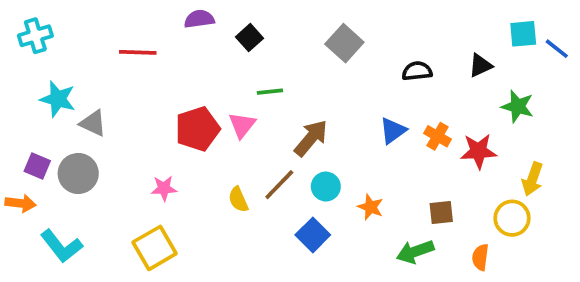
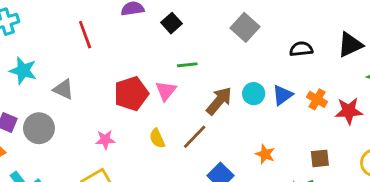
red line: (138, 52) -> (85, 35), turned 68
black triangle: (480, 65) -> (350, 45), size x1.4
gray triangle: (93, 123) -> (63, 89), moved
cyan circle: (326, 187) -> (254, 94), moved
yellow semicircle: (238, 200) -> (157, 138), moved

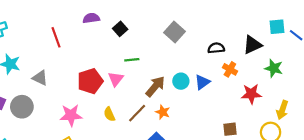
orange cross: (317, 99) -> (230, 69), moved
pink star: (105, 140) -> (71, 115), size x1.5
orange star: (265, 154) -> (163, 112), moved

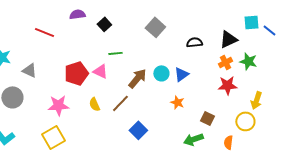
red line: (56, 37) -> (44, 32), turned -48
orange cross: (230, 69) -> (225, 62), moved, turned 32
pink triangle: (116, 79) -> (100, 71), turned -42
orange star: (163, 112) -> (177, 102), moved
brown square: (230, 129) -> (207, 118), turned 32

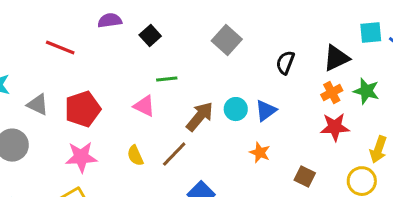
black semicircle: (194, 42) -> (285, 63), turned -63
red pentagon: (76, 73) -> (83, 109), moved

